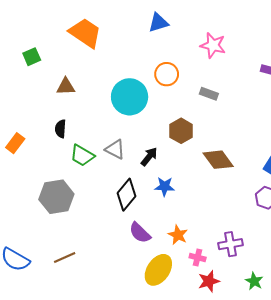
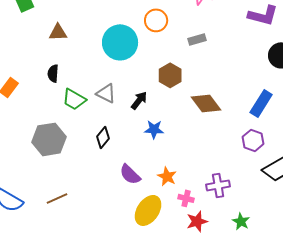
gray rectangle: (209, 94) -> (197, 39), turned -36
black diamond: (126, 195) -> (103, 137), moved, size x0.7

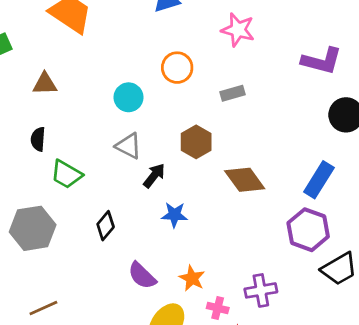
cyan circle: (120, 42) -> (129, 97), size x0.6
gray triangle: (106, 93) -> (129, 146), moved
purple hexagon: (253, 140) -> (308, 230), size x1.4

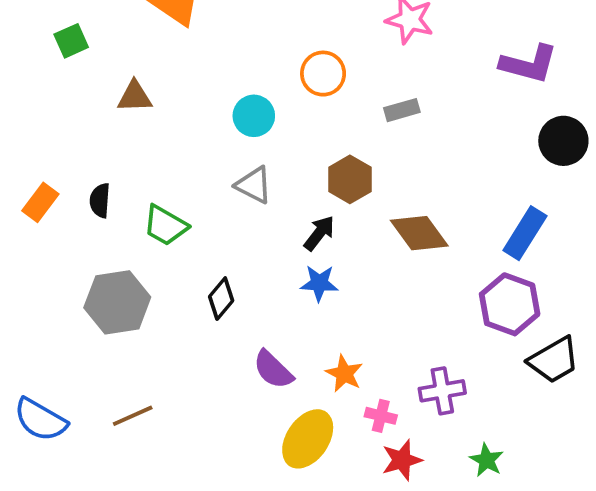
black semicircle: (38, 139) -> (100, 200), moved
black arrow: (154, 176) -> (319, 233), moved

